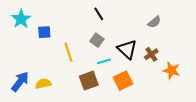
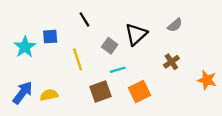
black line: (99, 14) -> (84, 19), moved
cyan star: (21, 19) -> (25, 47), moved
black triangle: (127, 49) -> (136, 34), moved, turned 35
orange star: (172, 70) -> (207, 80), moved

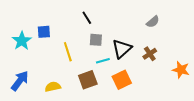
black line: (84, 19) -> (87, 18), moved
black triangle: (136, 34) -> (122, 49), moved
gray square: (110, 46) -> (96, 40), turned -32
yellow semicircle: (49, 95) -> (53, 87), moved

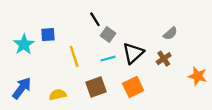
gray semicircle: (153, 22) -> (170, 33), moved
gray square: (96, 40) -> (108, 35), moved, turned 32
cyan line: (103, 61) -> (108, 59), moved

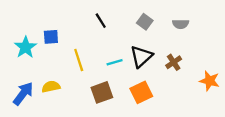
gray semicircle: (170, 33) -> (181, 24), moved, turned 40
gray square: (108, 35) -> (145, 22), moved
yellow semicircle: (58, 95) -> (51, 87), moved

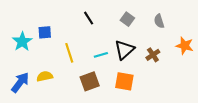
gray semicircle: (181, 24) -> (159, 21), turned 72
orange star: (210, 81) -> (185, 46), moved
orange square: (141, 92) -> (124, 81), turned 36

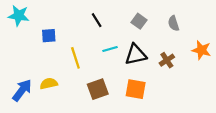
cyan star: (22, 42) -> (19, 16), moved, turned -30
black triangle: (124, 50) -> (136, 55), turned 30
cyan line: (101, 55) -> (110, 49), moved

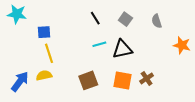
black line: (97, 20) -> (95, 18), moved
yellow line: (75, 58) -> (49, 53), moved
brown cross: (167, 60) -> (147, 78), moved

